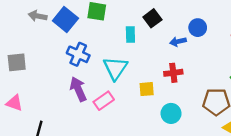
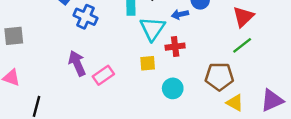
blue cross: (78, 54) -> (85, 17), moved
cyan triangle: (115, 68) -> (152, 29), moved

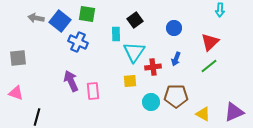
blue arrow: (180, 14) -> (176, 59), moved, turned -56
pink rectangle: (103, 75) -> (93, 91), turned -60
brown pentagon: (219, 76) -> (176, 96), moved

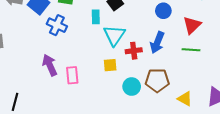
blue circle: (174, 28) -> (163, 11), moved
blue arrow: (176, 59) -> (157, 43), size x1.5
green line: (209, 66) -> (191, 50), turned 42

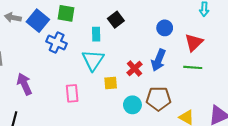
cyan triangle: (114, 35) -> (93, 60), moved
red cross: (134, 51) -> (135, 68), turned -35
purple arrow: (50, 65) -> (24, 84), moved

